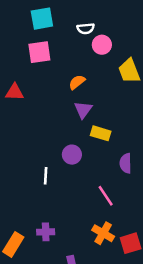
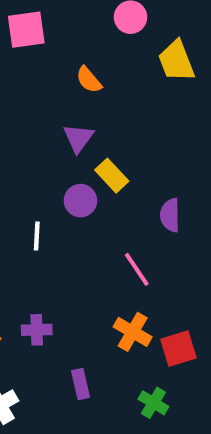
orange semicircle: (77, 82) -> (89, 80), turned -91
purple triangle: (83, 110) -> (78, 138), moved
yellow rectangle: (101, 133) -> (112, 176), moved, turned 30

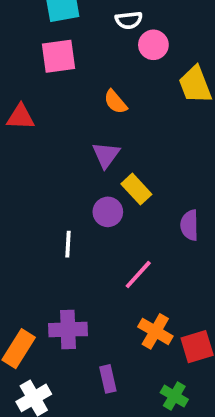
pink line: (137, 269) -> (138, 275), moved, turned 76
purple cross: (37, 330) -> (68, 330), size x1.4

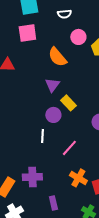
pink circle: (153, 45) -> (78, 37), moved
orange semicircle: (115, 102) -> (57, 57), size x1.5
white line: (68, 244) -> (42, 136), moved

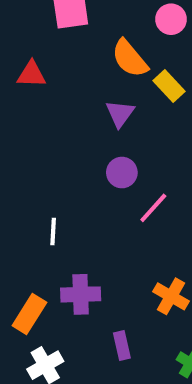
yellow rectangle: (68, 103) -> (169, 86), moved
white line: (42, 136) -> (53, 231), moved
pink line: (69, 148) -> (153, 208), moved

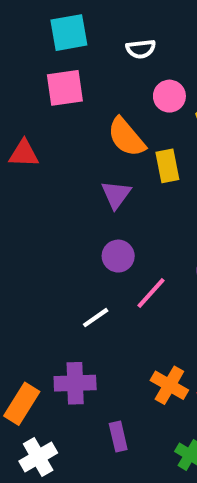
yellow rectangle: (169, 86) -> (167, 166), turned 32
white line: (53, 231) -> (96, 318), moved, turned 52

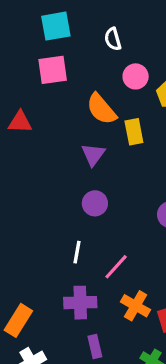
white semicircle: (141, 49) -> (113, 39), turned 80
pink line: (151, 293) -> (116, 267), moved
white line: (96, 318) -> (77, 252), turned -45
purple cross: (75, 383) -> (80, 303), moved

